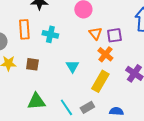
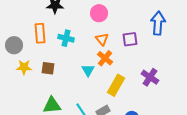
orange triangle: (95, 33) -> (102, 39), moved
orange cross: (105, 54) -> (105, 58), moved

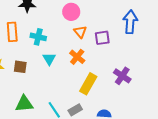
orange triangle: (102, 39) -> (80, 32), moved
cyan triangle: (88, 70) -> (49, 59), moved

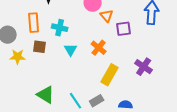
orange triangle: (80, 32) -> (107, 16), moved
brown square: (20, 67) -> (40, 47), moved
green triangle: (24, 104) -> (46, 95), turned 36

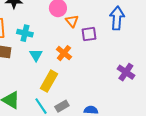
purple cross: (144, 67) -> (126, 72), moved
yellow rectangle: (110, 75) -> (49, 81), moved

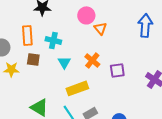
purple square: (89, 34) -> (117, 70), moved
yellow rectangle: (49, 81) -> (77, 88), turned 40

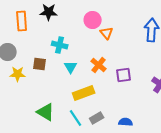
orange rectangle: (27, 35) -> (22, 21), moved

